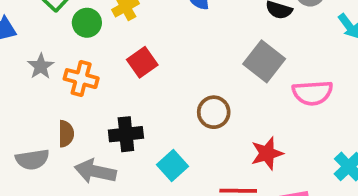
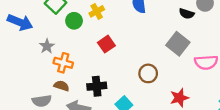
orange cross: (81, 79) -> (63, 63), moved
brown semicircle: (66, 134) -> (62, 86), turned -72

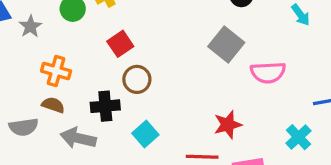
gray star: (47, 46) -> (30, 26), moved
brown circle: (148, 73) -> (137, 79), moved

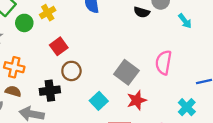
gray square: (226, 45) -> (126, 72), moved
pink semicircle: (268, 72) -> (164, 63), turned 105
cyan square: (145, 134) -> (99, 101), moved

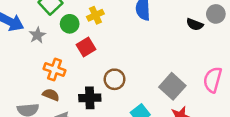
red square: (59, 46) -> (86, 47), moved

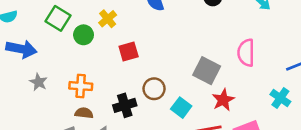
gray star: (37, 35) -> (38, 82), moved
red square: (86, 47) -> (129, 51), moved, turned 30
brown circle: (115, 79) -> (154, 89), moved

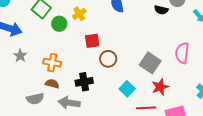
brown circle: (154, 89) -> (108, 59), moved

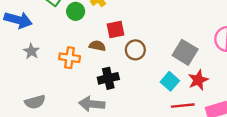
brown semicircle: (52, 84) -> (97, 46), moved
cyan square: (127, 89) -> (170, 81), moved
gray semicircle: (35, 99) -> (35, 102), moved

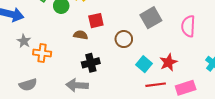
brown circle: (135, 50) -> (124, 39), moved
gray square: (185, 52) -> (151, 18), moved, turned 30
orange cross: (70, 58) -> (42, 53), moved

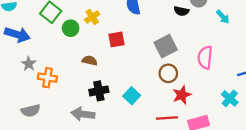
red square: (96, 21) -> (117, 39), moved
brown circle: (124, 39) -> (168, 73), moved
cyan square: (144, 64) -> (132, 96), moved

